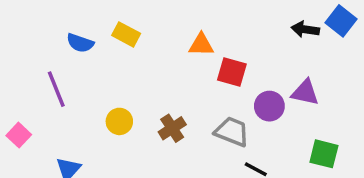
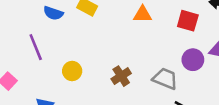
red square: (232, 72) -> (188, 21), moved
yellow circle: (119, 121) -> (72, 71), moved

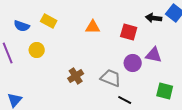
yellow circle: (72, 71) -> (37, 50), moved

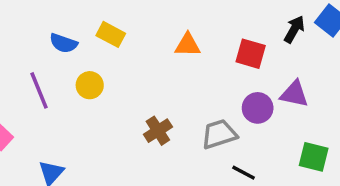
black arrow: (154, 18) -> (294, 29), turned 112
gray trapezoid: (111, 78) -> (219, 134), turned -40

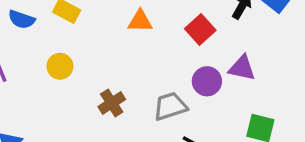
red square: (251, 54) -> (200, 29), turned 32
yellow circle: (90, 85) -> (60, 66), moved

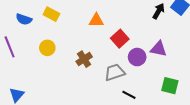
red square: (200, 29) -> (120, 39), moved
brown cross: (112, 103) -> (84, 59), moved

